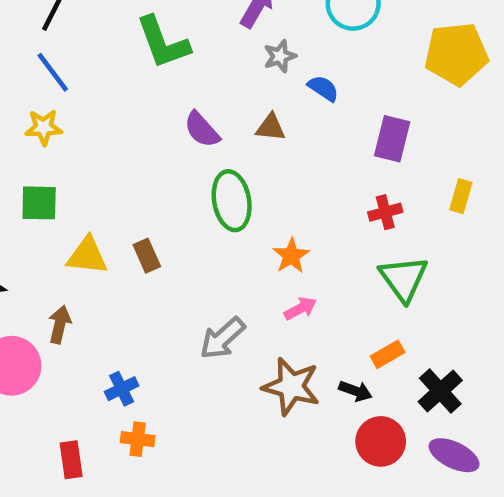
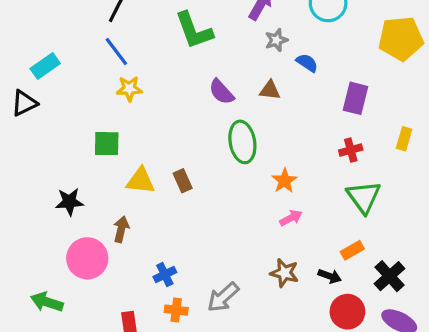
yellow star: (44, 127) -> (129, 89), moved
gray arrow: (222, 338) -> (223, 297), moved
brown star: (291, 386) -> (284, 273), size x0.7

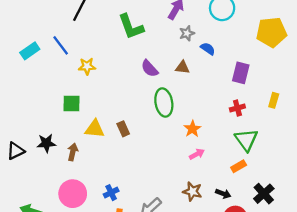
blue line: (116, 51) -> (61, 45), moved
black triangle: (24, 103) -> (16, 151), moved
brown arrow: (121, 229) -> (73, 152), moved
orange rectangle: (352, 250) -> (239, 166), moved
pink circle: (87, 258) -> (73, 194), moved

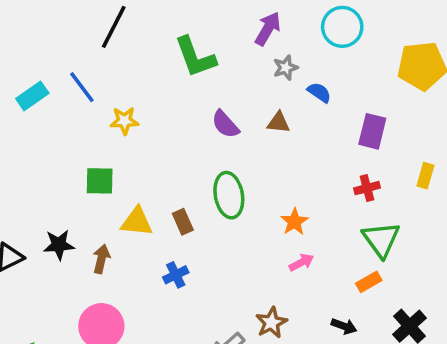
green ellipse: (164, 102) -> (229, 195), moved
brown star: (192, 191) -> (271, 323), moved, turned 30
blue cross: (111, 193) -> (176, 275), moved

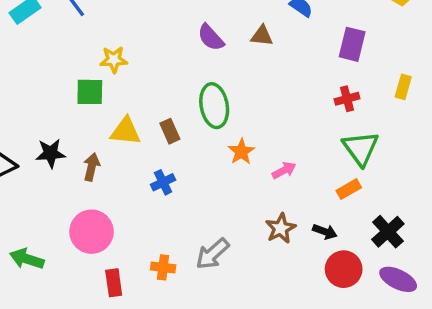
yellow star: (124, 121) -> (114, 60), moved
orange star: (294, 222) -> (241, 152), moved
brown star: (271, 323) -> (281, 228), moved

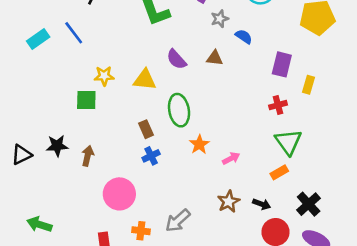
yellow rectangle: (403, 87) -> (309, 85), moved
yellow triangle: (126, 131) -> (145, 80), moved
blue cross: (163, 182) -> (151, 156), moved
pink circle: (92, 232) -> (119, 194), moved

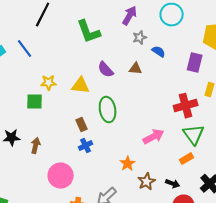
purple rectangle: (282, 64) -> (195, 63), moved
red cross: (278, 105) -> (186, 106), size x1.6
orange star: (199, 144) -> (128, 164), moved
pink arrow: (231, 158) -> (154, 137), moved, size x1.5

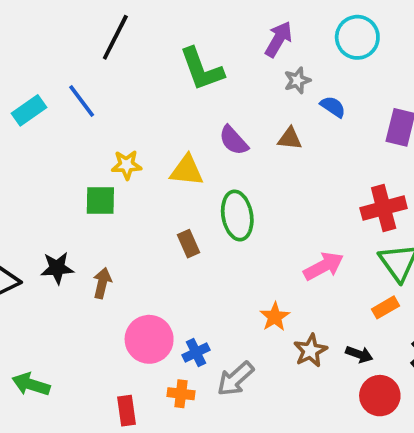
blue cross: (86, 146) -> (196, 352), moved

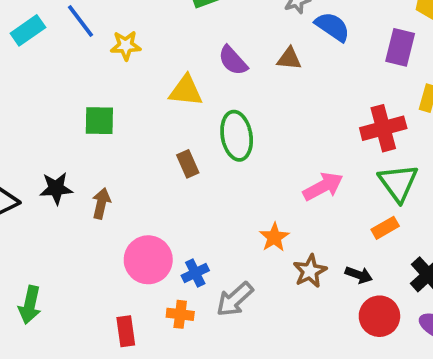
blue semicircle: (333, 107) -> (332, 27), size x1.4
yellow star: (127, 165) -> (126, 45), moved
green arrow: (31, 384) -> (30, 305), turned -96

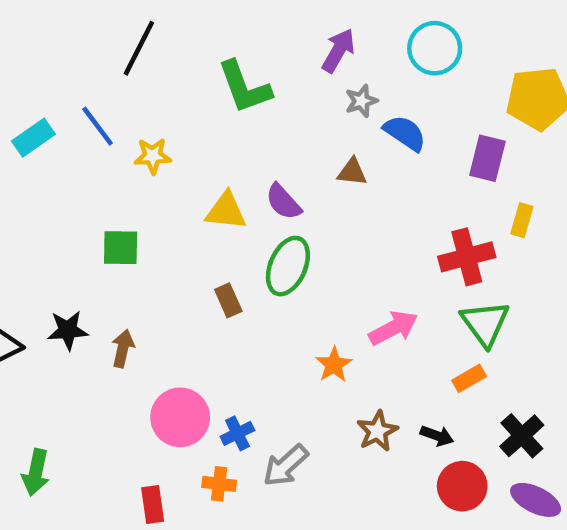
purple semicircle: (233, 61) -> (283, 202), moved
green ellipse: (237, 136) -> (288, 266), turned 33
orange star: (274, 237) -> (334, 365), moved

